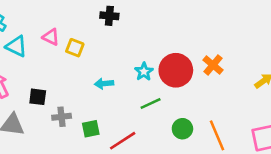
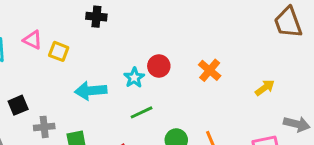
red circle: (176, 70) -> (159, 66), moved, size x0.6
cyan arrow: (104, 84) -> (91, 91), size x1.5
black square: (38, 97) -> (18, 105), turned -30

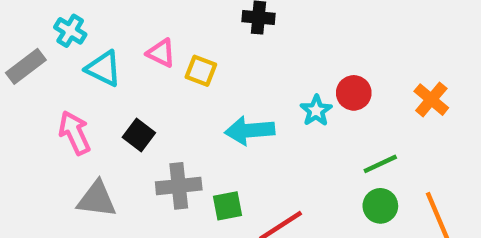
black square: (18, 105) -> (139, 135), moved, turned -30
green line: (141, 112) -> (380, 164), moved
gray cross: (44, 127) -> (179, 186), size x1.4

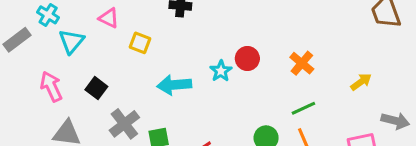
pink triangle: (161, 53) -> (109, 18), moved
cyan triangle: (103, 69) -> (71, 41), turned 44
green line: (380, 164) -> (303, 108), moved
gray cross: (179, 186) -> (124, 124), turned -32

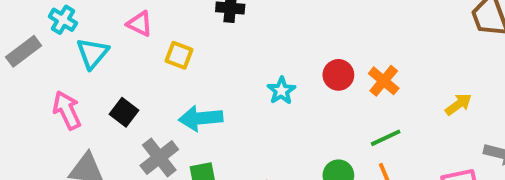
red circle: (247, 58) -> (338, 75), moved
cyan arrow: (174, 85) -> (201, 118), moved

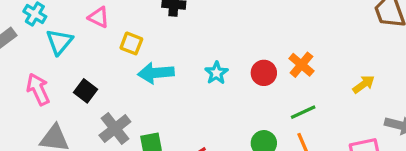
red circle: (338, 75) -> (264, 73), moved
cyan arrow: (201, 118) -> (156, 73), moved

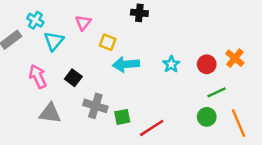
pink triangle: (99, 17) -> (83, 23), turned 42
green line: (303, 112) -> (217, 92), moved
gray cross: (115, 128) -> (95, 106), turned -35

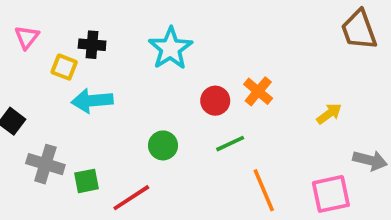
black cross: (139, 13) -> (92, 45), moved
cyan star: (171, 64) -> (170, 48), moved, size x1.6
green circle: (207, 117) -> (163, 145), moved

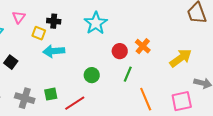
yellow arrow: (329, 114) -> (181, 58), size x1.6
green line: (230, 144) -> (128, 74), turned -42
gray cross: (45, 164) -> (25, 98), moved

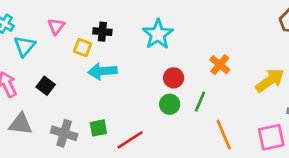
red circle: (120, 51) -> (174, 78), moved
green circle: (92, 75) -> (170, 104), moved

